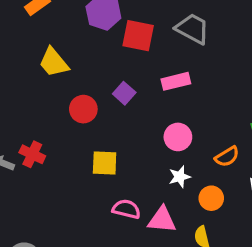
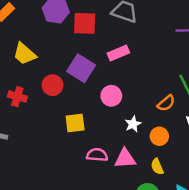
purple square: (124, 93) -> (81, 68), size x1.6
pink circle: (178, 137) -> (111, 96), moved
red cross: (32, 154) -> (17, 97), moved

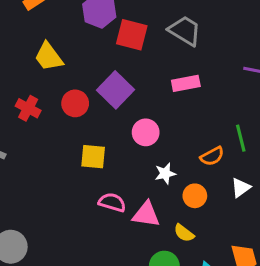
pink rectangle: (118, 53) -> (186, 83), moved
yellow semicircle: (157, 167) -> (184, 233), turned -42

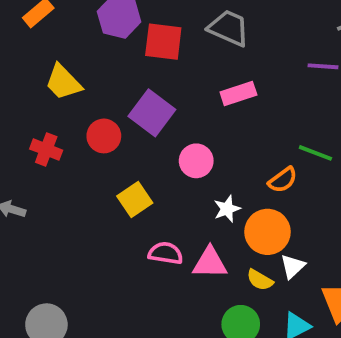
green line: (241, 138) -> (315, 153), turned -48
yellow square: (93, 157) -> (135, 199), turned -32
white triangle: (241, 188) -> (293, 266), moved
orange circle: (195, 196) -> (267, 232), size x1.5

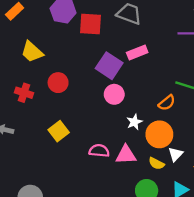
purple square: (152, 113) -> (109, 66), moved
yellow square: (135, 199) -> (59, 131), moved

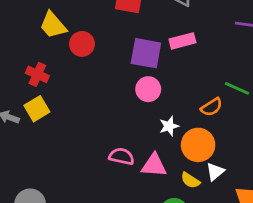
purple square: (109, 66) -> (146, 53), turned -30
red circle: (58, 83) -> (82, 44), moved
yellow square: (59, 131) -> (37, 109), moved

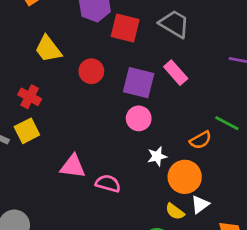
pink rectangle: (182, 41) -> (176, 73), turned 60
red circle: (82, 44) -> (91, 71), moved
pink triangle: (154, 165) -> (73, 166), moved

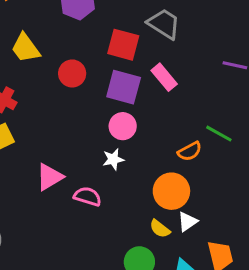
red square: (125, 28) -> (123, 45), moved
white star: (157, 156) -> (113, 159), moved
pink triangle: (73, 166) -> (50, 177), turned -40

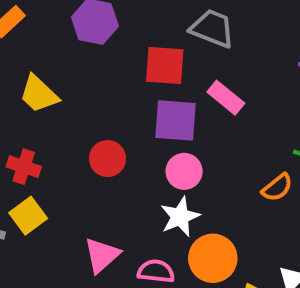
red circle: (72, 73) -> (108, 159), moved
white star: (113, 159) -> (180, 217), size x1.4
orange circle: (171, 191) -> (213, 258), moved

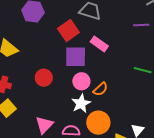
red square: (165, 66) -> (68, 30), turned -35
orange semicircle: (277, 187) -> (100, 89), moved

